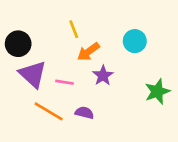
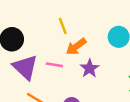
pink line: (65, 82) -> (54, 65), moved

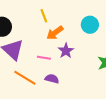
pink line: (54, 65) -> (44, 58), moved

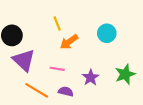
purple star: (66, 51) -> (91, 77), moved

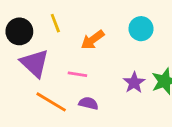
yellow line: (57, 24) -> (55, 23), moved
purple star: (91, 77) -> (134, 83), moved

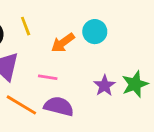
cyan circle: (141, 29) -> (95, 32), moved
purple semicircle: (88, 103) -> (59, 106), size x1.5

